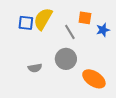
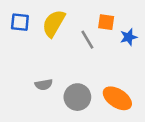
blue square: (26, 23) -> (20, 22), moved
gray circle: (66, 59) -> (77, 97), moved

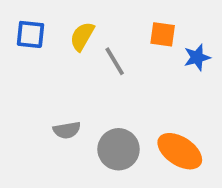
yellow semicircle: (54, 23) -> (82, 36), size x0.7
gray line: (87, 40) -> (115, 61), moved

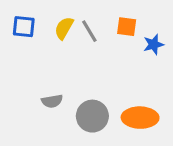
gray line: (115, 61) -> (89, 31), moved
orange ellipse: (180, 151) -> (140, 118), turned -32

